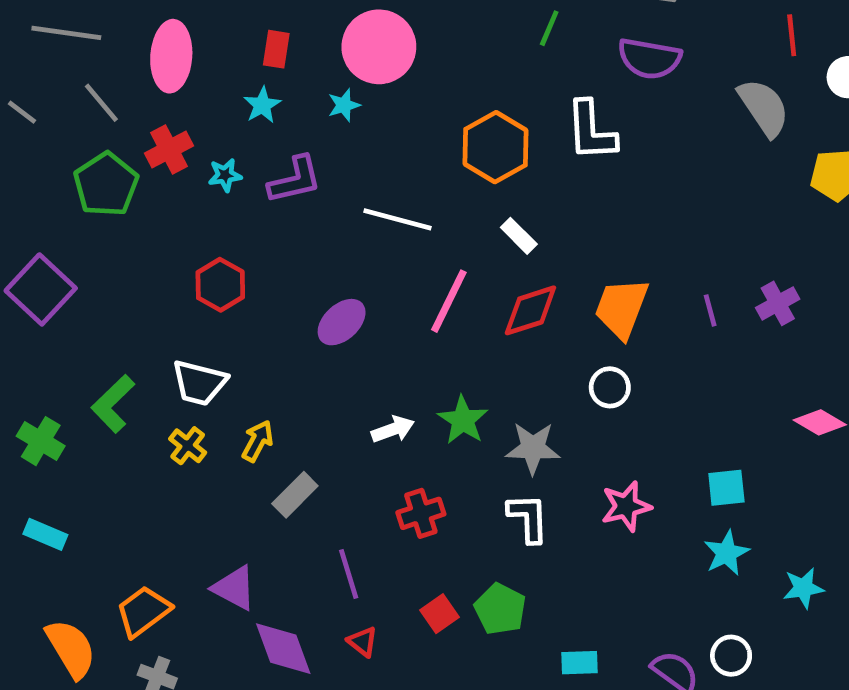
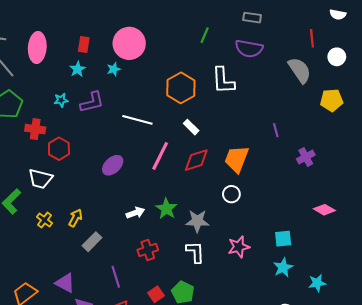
red cross: (169, 149) -> (35, 129), moved, turned 36
purple line: (710, 310) -> (276, 130), moved
white trapezoid: (199, 383) -> (40, 179), moved

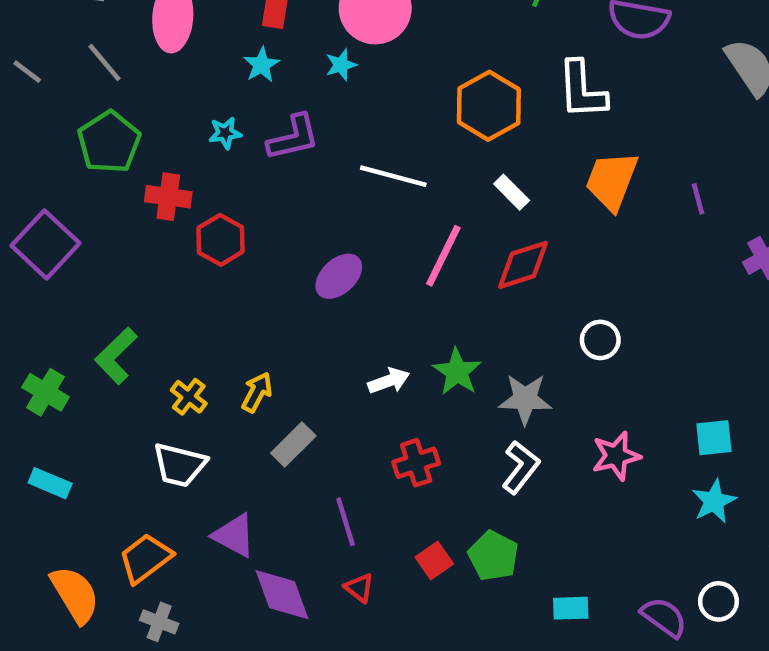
orange trapezoid: (237, 159) -> (612, 181), moved
white trapezoid: (40, 179) -> (180, 465), moved
white L-shape: (195, 252) -> (521, 467), turned 40

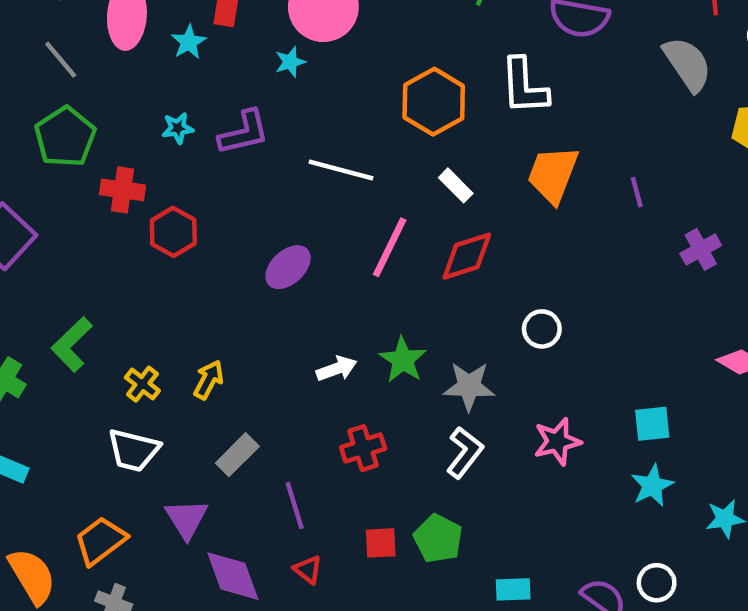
cyan star: (261, 65) -> (189, 42), moved
gray rectangle: (293, 445) -> (237, 455), moved
purple triangle: (234, 535) -> (187, 519), turned 30
red square: (434, 560) -> (381, 543), turned 32

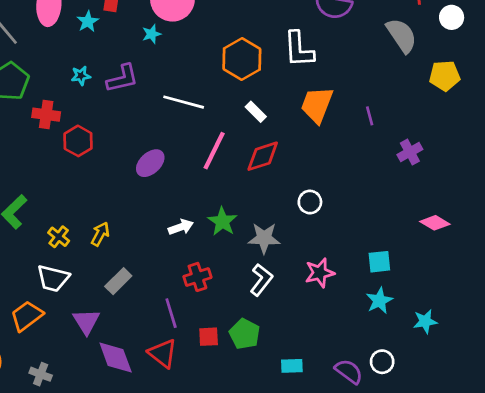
purple line: (295, 505) -> (171, 313), moved
orange trapezoid: (100, 541) -> (27, 316), moved
red triangle: (308, 569) -> (163, 353), size x1.6

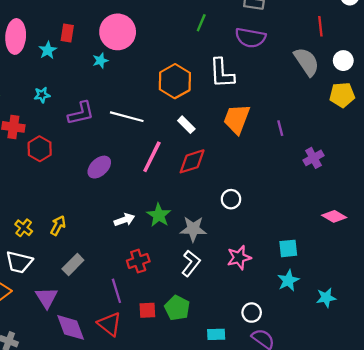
white circle: (452, 17) -> (343, 61), moved
purple L-shape: (122, 78) -> (81, 113), moved
white circle: (382, 362) -> (252, 313), moved

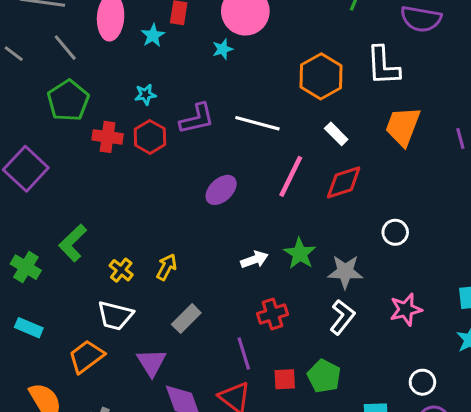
red hexagon: (40, 149) -> (150, 137), moved

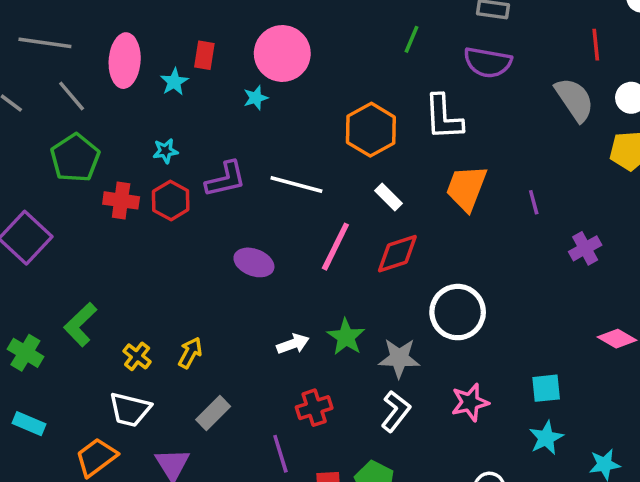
purple ellipse: (221, 190) -> (254, 262), turned 64
white circle: (395, 232) -> (458, 312), size x1.8

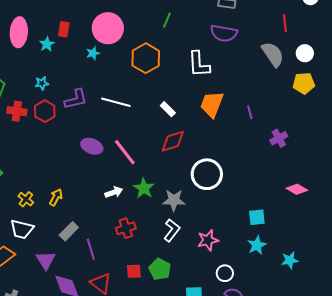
green line: (412, 39) -> (167, 20), moved
orange hexagon: (371, 130) -> (146, 58), moved
pink line: (335, 247) -> (125, 152), moved, turned -64
pink star: (470, 402) -> (208, 240), moved
purple line: (280, 454) -> (91, 249), moved

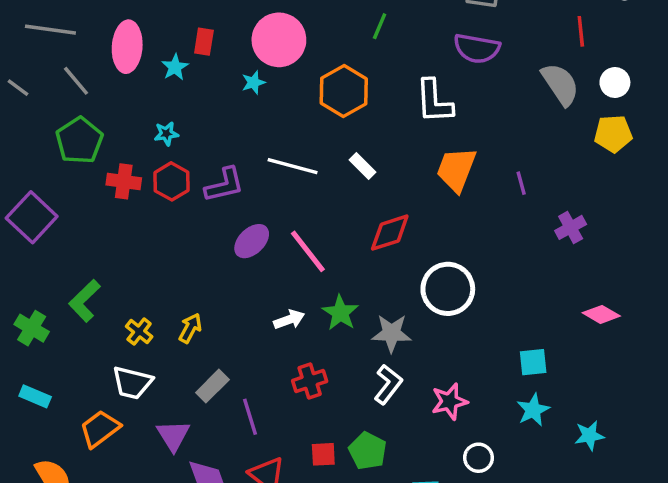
purple L-shape: (76, 99) -> (224, 185), moved
white rectangle: (168, 109) -> (363, 166), moved
purple ellipse: (92, 146) -> (252, 241), turned -65

